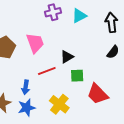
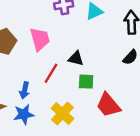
black triangle: (67, 57) -> (76, 58), turned 40
red line: (47, 71) -> (51, 73), turned -42

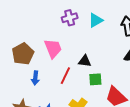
blue arrow: (24, 90) -> (35, 78), moved

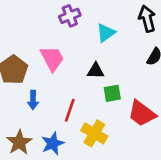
cyan triangle: (96, 20) -> (106, 33), moved
red line: (65, 76) -> (70, 110), moved

